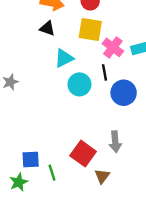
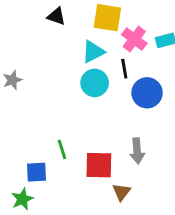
cyan triangle: (64, 58) -> (93, 52), moved
red square: (83, 154) -> (99, 165), turned -35
green line: (52, 173) -> (62, 149), moved

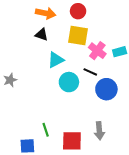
cyan triangle: (93, 52) -> (56, 60), moved
black line: (124, 69) -> (90, 72), turned -56

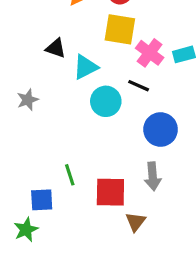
black triangle: (42, 34) -> (56, 48), moved
gray star: (10, 80) -> (28, 100), moved
blue circle: (106, 89) -> (161, 129), moved

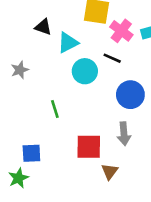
green line: (70, 175) -> (55, 109), moved

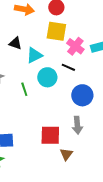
green line: (55, 109) -> (24, 89), moved

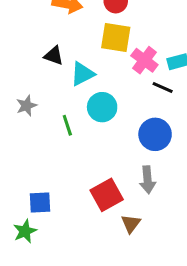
black line: (68, 67) -> (163, 87), moved
red square: (50, 135) -> (107, 195), turned -30

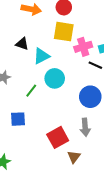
pink cross: (144, 60) -> (83, 47), turned 36
green line: (67, 125) -> (31, 91), turned 56
blue square: (40, 202) -> (18, 119), moved

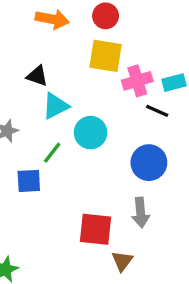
cyan triangle: (41, 56) -> (56, 106), moved
blue square: (18, 119) -> (29, 181), moved
red square: (58, 137) -> (96, 229), turned 35

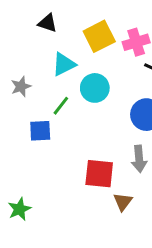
yellow square: (106, 56) -> (99, 36), moved, turned -36
black triangle: (37, 76) -> (48, 23), moved

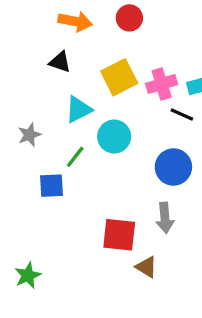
brown triangle: (123, 202) -> (146, 267), turned -36

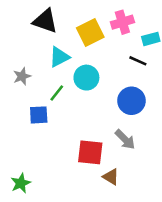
black triangle: (60, 62) -> (45, 21), size x1.5
pink cross: (162, 84) -> (122, 22), moved
gray arrow: (165, 218) -> (125, 139), turned -40

